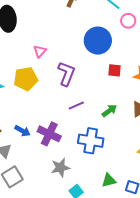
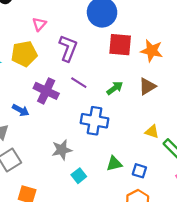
red square: (114, 70) -> (120, 45), size x1.6
purple line: (76, 105) -> (79, 83), turned 56
purple cross: (49, 134) -> (46, 91), moved

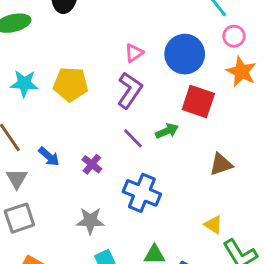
pink triangle: (39, 24) -> (134, 53), moved
orange star: (152, 51) -> (241, 72), moved
green arrow: (115, 88) -> (167, 131), moved
purple cross: (46, 91) -> (92, 164), moved, size x0.6

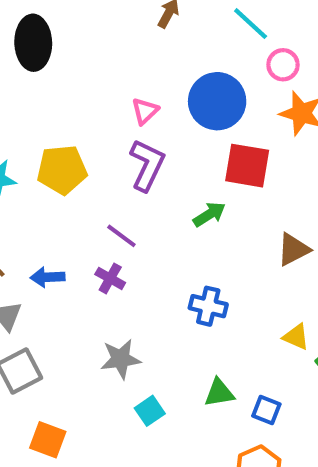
purple line: (133, 138) -> (121, 236), moved
blue arrow: (49, 157) -> (48, 277), turned 145
blue cross: (142, 193) -> (208, 306), moved, size x0.7

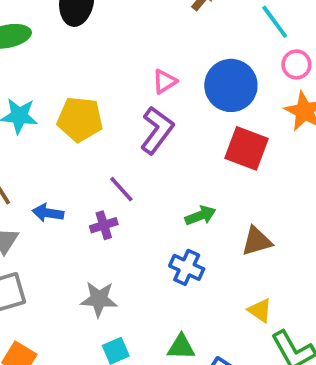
green arrow: (209, 214) -> (200, 216), moved
brown triangle: (293, 249) -> (257, 241), moved
purple cross: (110, 278) -> (104, 225), turned 32

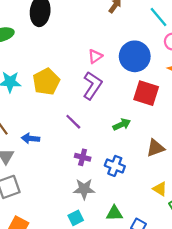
yellow pentagon: (80, 119) -> (46, 82), turned -30
green arrow: (200, 216) -> (122, 125), moved
purple cross: (104, 225) -> (83, 157), moved, turned 35
gray star: (99, 299) -> (84, 189), moved

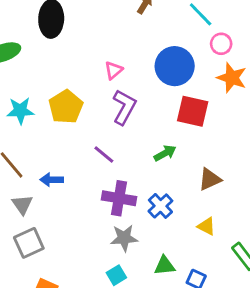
pink triangle: (95, 56) -> (113, 70), moved
purple cross: (83, 157) -> (119, 198), size x1.6
blue cross: (115, 166) -> (160, 206), turned 30
yellow triangle: (160, 189) -> (206, 226), moved

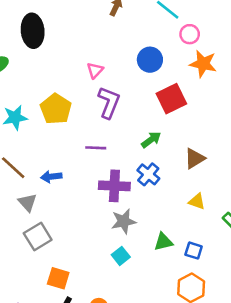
blue circle: (175, 66) -> (150, 60), size x0.7
red square: (193, 111) -> (171, 99), turned -32
purple line: (104, 154) -> (96, 148), turned -30
blue cross: (160, 206) -> (148, 174), moved

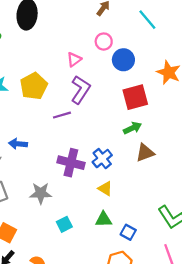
pink circle: (190, 34) -> (104, 42), moved
green arrow: (151, 140) -> (132, 128), moved
purple line: (96, 148) -> (62, 115), moved, turned -30
yellow triangle: (197, 201) -> (105, 189), moved
gray star: (124, 221) -> (41, 193), moved

